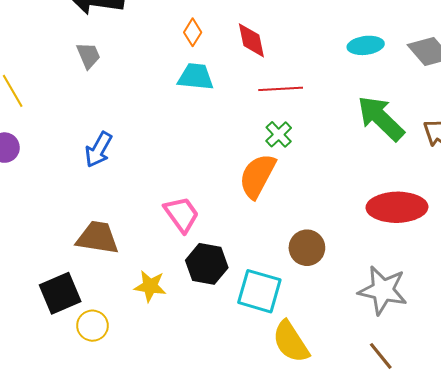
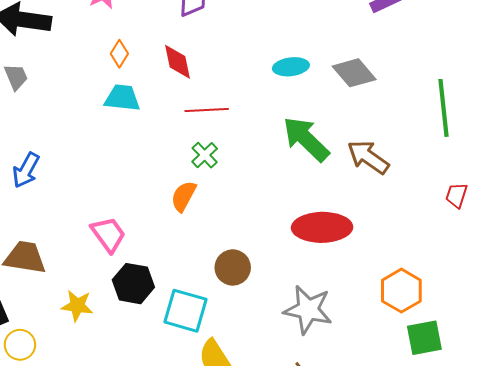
orange semicircle: (257, 176) -> (184, 196), size x0.7

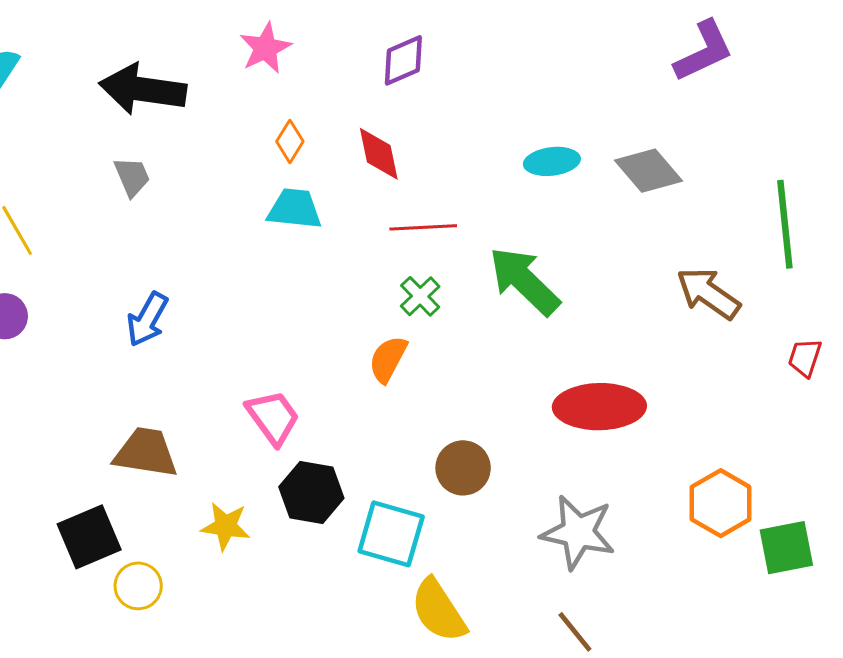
green arrow: (306, 139) -> (524, 281), moved
brown arrow: (368, 157) -> (708, 293), moved
green square: (424, 338) -> (786, 548), moved

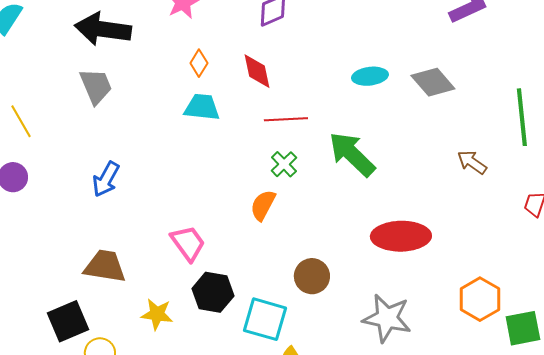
gray trapezoid: (132, 177) -> (96, 86), size x1.4
brown arrow: (708, 293) -> (472, 162), size x0.7

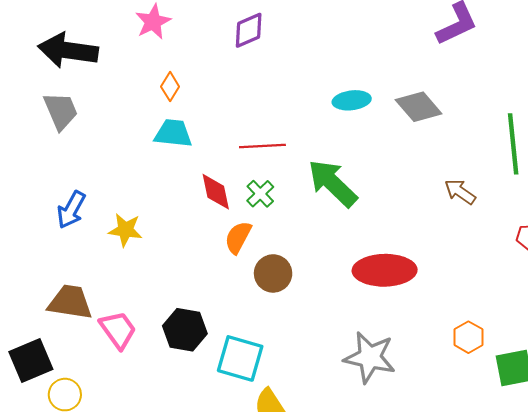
red diamond: (257, 71) -> (216, 192), moved
pink trapezoid: (188, 243) -> (118, 330), moved
brown circle: (312, 276) -> (273, 273), moved
orange hexagon: (480, 299) -> (468, 337), size x0.7
yellow star: (157, 314) -> (125, 230), moved

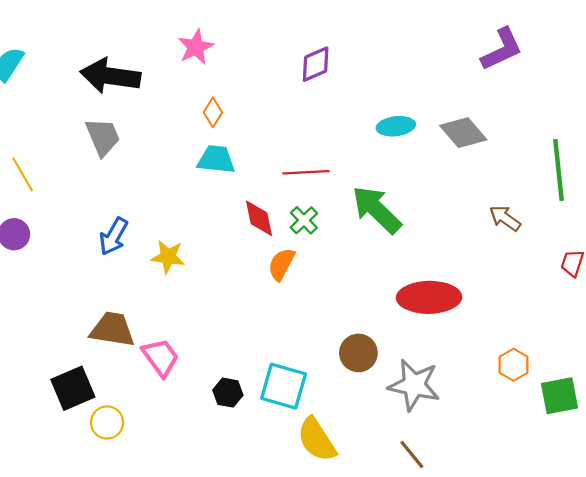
purple diamond: (249, 30) -> (316, 64), moved
brown circle: (273, 273) -> (358, 353), moved
black hexagon: (185, 330) -> (228, 393), moved, size x0.7

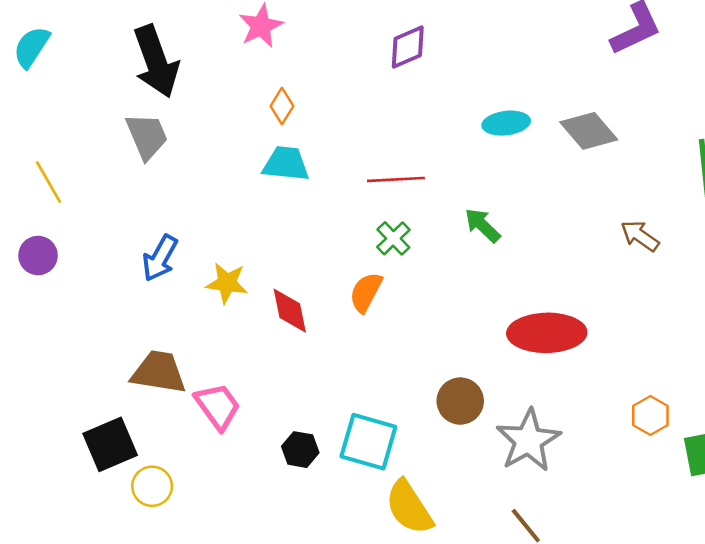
black arrow: (110, 76) -> (156, 61), turned -118
green arrow: (377, 210) -> (483, 225), size x0.6
red diamond: (259, 218) -> (290, 311), moved
gray star: (414, 385) -> (528, 440), turned 30

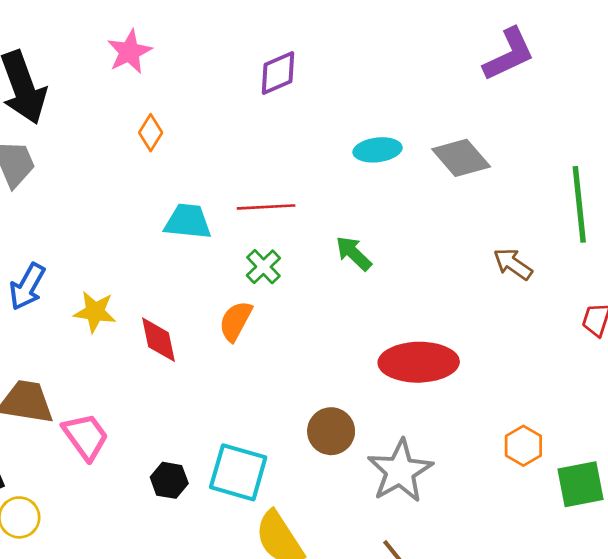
cyan trapezoid: (286, 164) -> (188, 222), moved

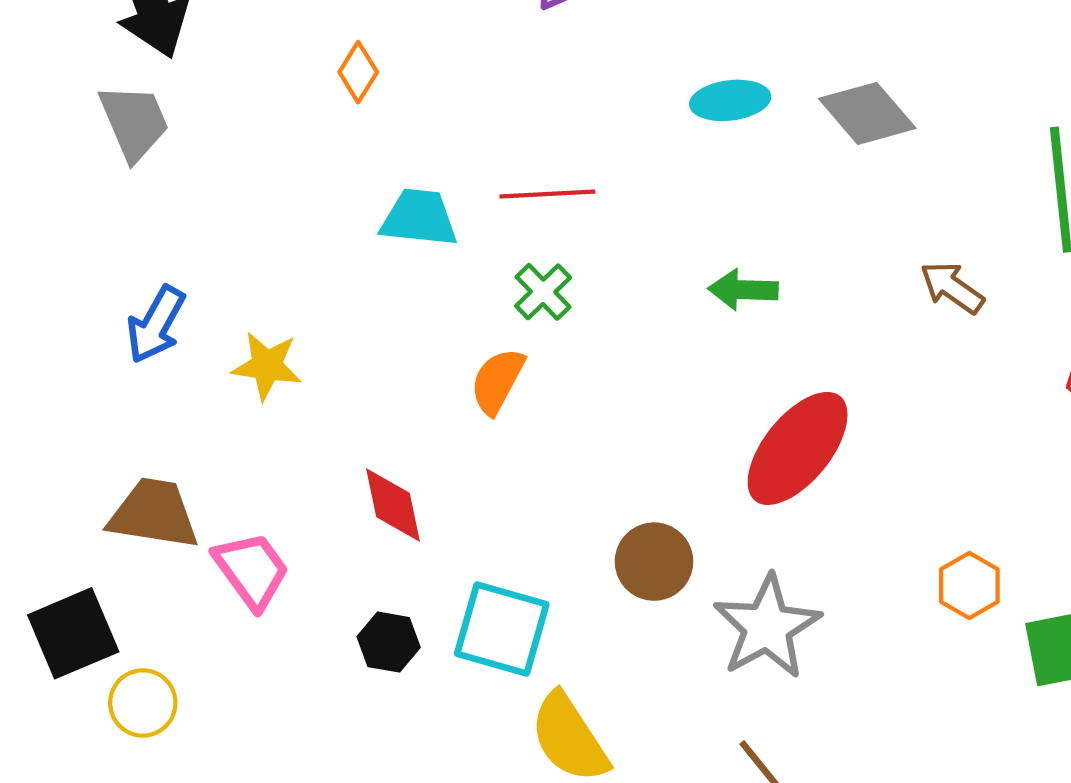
green arrow: (354, 253) -> (743, 290), moved, turned -42
red diamond: (159, 340) -> (393, 505), moved
red ellipse: (419, 362) -> (798, 448), turned -50

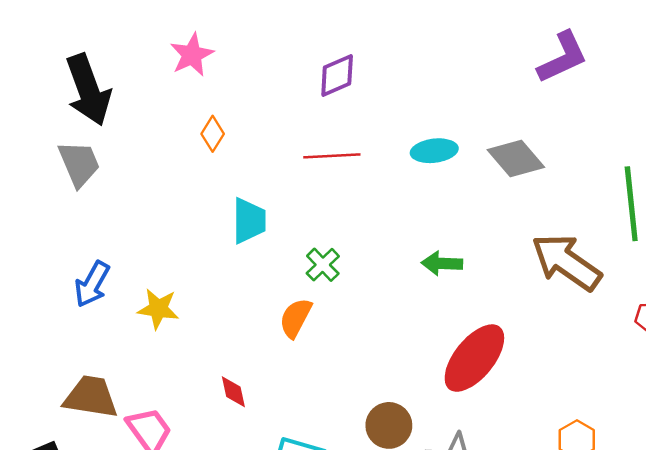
red line: (547, 194) -> (332, 156), moved
cyan trapezoid: (419, 218) -> (249, 221), turned 84
brown arrow: (952, 287) -> (566, 262), size x1.8
red diamond: (393, 505) -> (233, 392), size x0.7

